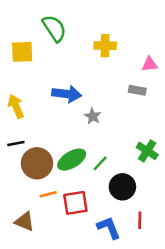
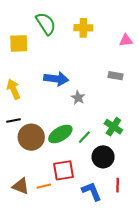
yellow cross: (105, 46) -> (83, 28), moved
pink triangle: (150, 64) -> (126, 40), moved
green cross: (147, 151) -> (113, 127), moved
orange line: (48, 194) -> (44, 186), moved

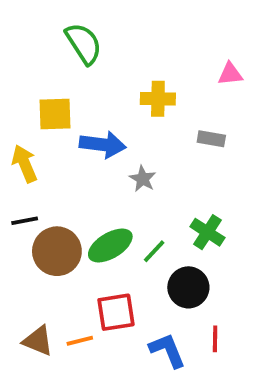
yellow cross: (83, 28) -> (158, 99), moved
yellow square: (19, 43) -> (55, 114), moved

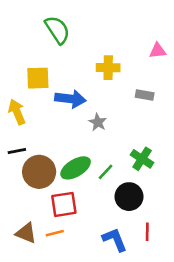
red square: (116, 312) -> (64, 204), moved

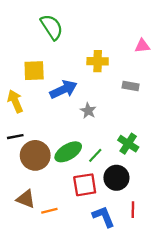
blue arrow: (70, 99) -> (63, 89), turned -32
red square: (64, 204) -> (85, 185), moved
brown triangle: (26, 233) -> (26, 199), moved

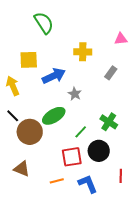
gray rectangle: (131, 86) -> (111, 73), turned -64
black line: (15, 137) -> (13, 116), turned 56
green ellipse: (68, 152) -> (54, 116), moved
red line: (133, 210) -> (121, 176), moved
orange line: (49, 211) -> (57, 181), moved

